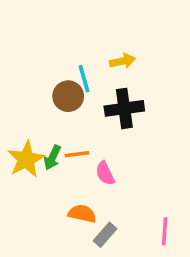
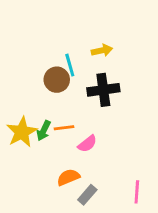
pink semicircle: (105, 173) -> (87, 144), turned -102
orange semicircle: (82, 214) -> (68, 177), turned -35

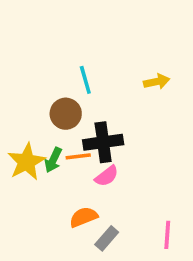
yellow arrow: (102, 50) -> (157, 82), moved
brown circle: (57, 80) -> (66, 114), moved
black cross: (103, 90) -> (103, 142), moved

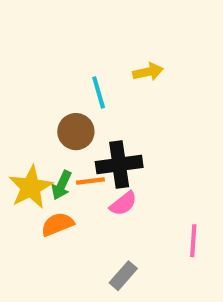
yellow arrow: (157, 82) -> (148, 72), moved
orange semicircle: (84, 217) -> (57, 224), moved
pink line: (167, 235) -> (193, 241), moved

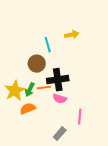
pink semicircle: (123, 204) -> (60, 99), turned 56
pink line: (193, 241) -> (80, 117), moved

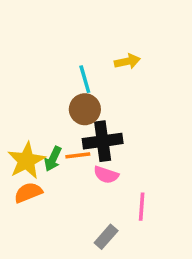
brown circle: (37, 64) -> (85, 109), moved
orange semicircle: (28, 109) -> (28, 192), moved

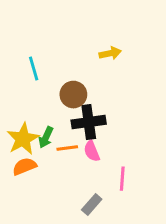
cyan line: (85, 79) -> (34, 69), moved
orange line: (78, 155) -> (67, 148), moved
pink semicircle: (106, 175) -> (92, 151), turned 50

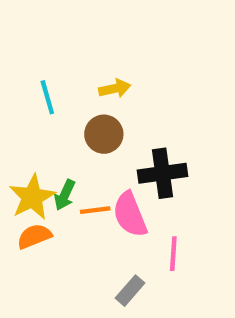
yellow arrow: (110, 53) -> (115, 89), moved
black cross: (89, 122) -> (162, 173), moved
pink semicircle: (92, 151) -> (130, 215), size x1.5

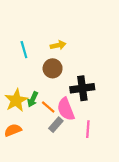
orange line: (95, 210) -> (48, 107), turned 48
orange semicircle: (34, 236) -> (13, 130), moved
gray rectangle: (130, 291) -> (56, 125), moved

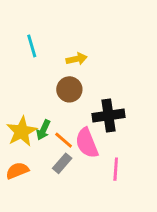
cyan line: (24, 50) -> (32, 46), moved
gray rectangle: (56, 125) -> (62, 163), moved

